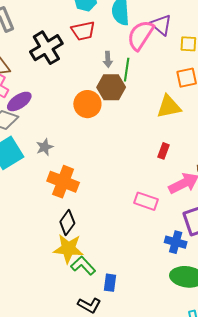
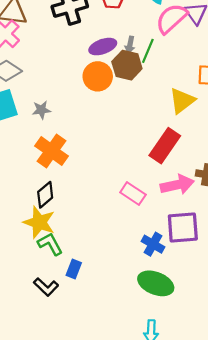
gray arrow: (108, 59) -> (130, 45), moved
purple ellipse: (19, 101) -> (103, 47), moved
yellow triangle: (169, 107) -> (182, 101), turned -40
red rectangle: (164, 151) -> (165, 146), size x2.0

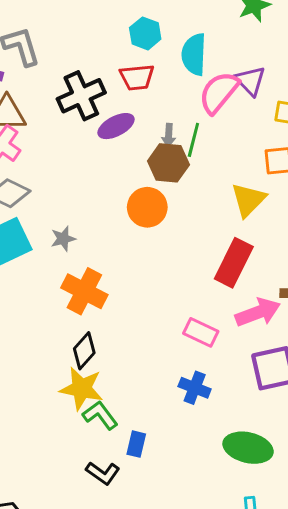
purple ellipse: (103, 47) -> (116, 126), moved
orange circle: (98, 76) -> (147, 207), moved
blue cross: (153, 244) -> (195, 388), moved

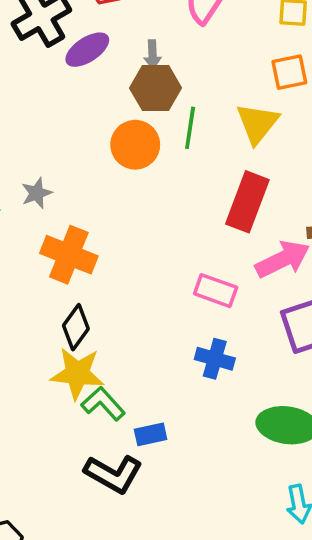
green line: (193, 140) -> (190, 128), moved
blue rectangle: (136, 444) -> (151, 434), turned 70
black L-shape: (103, 473) -> (113, 474), size x1.4

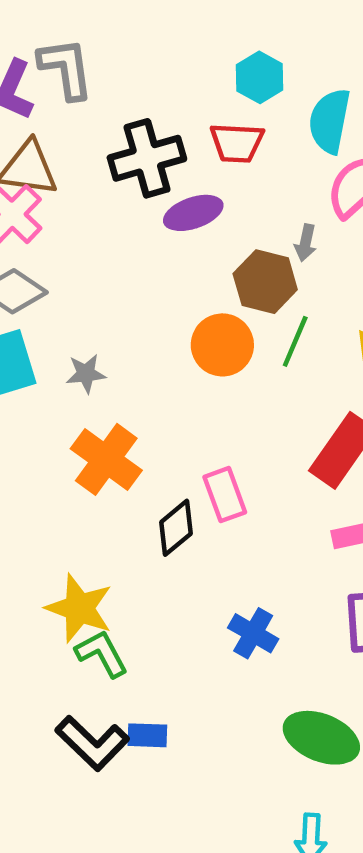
gray arrow: (152, 54) -> (305, 243), moved
pink rectangle: (216, 291) -> (225, 495), moved, turned 36
black diamond: (76, 327) -> (176, 528), moved
blue rectangle: (151, 434) -> (147, 735), moved

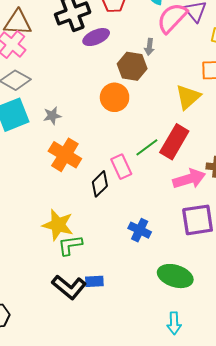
green line: (295, 341) -> (147, 147), moved, turned 35
green L-shape: (102, 654) -> (70, 245), turned -65

